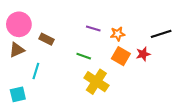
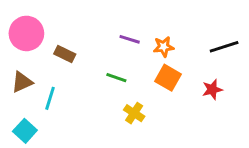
brown triangle: (17, 50) -> (22, 82), moved
red star: (143, 54) -> (212, 89), moved
yellow cross: (96, 82) -> (134, 113), size x0.6
cyan square: (18, 94) -> (25, 131), turned -35

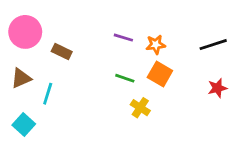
green line: (116, 78) -> (125, 78), moved
red star: (212, 89) -> (217, 88), moved
yellow cross: (134, 113) -> (140, 108), moved

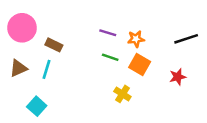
green line: (125, 78) -> (110, 57), moved
red star: (217, 88) -> (178, 77), moved
cyan line: (48, 94) -> (47, 69), moved
cyan square: (24, 125) -> (37, 106), moved

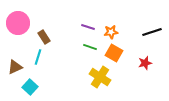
brown rectangle: (54, 45) -> (44, 37), turned 32
brown triangle: (18, 68) -> (15, 67), moved
yellow cross: (122, 94) -> (100, 77), size x1.5

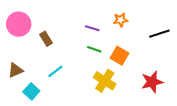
orange star: (111, 32) -> (121, 20), moved
cyan line: (38, 57) -> (55, 71), moved, turned 35
red star: (145, 63) -> (152, 82), moved, size x1.5

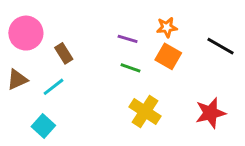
black line: (159, 34) -> (221, 46), turned 48
orange square: (119, 56) -> (168, 56), moved
brown triangle: (16, 70) -> (17, 80), moved
cyan line: (55, 71) -> (54, 87), moved

